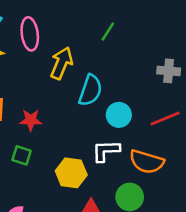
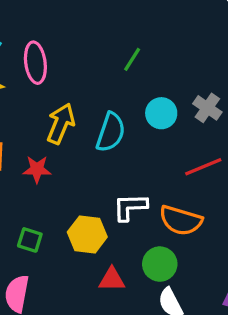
yellow arrow: (62, 63) -> (61, 124), moved
gray cross: (169, 71) -> (207, 108), turned 30
cyan circle: (119, 115) -> (161, 113), moved
green square: (22, 155) -> (30, 240), moved

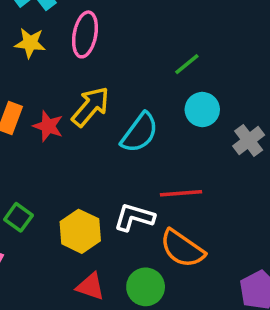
cyan circle: (161, 113) -> (202, 110), moved
red line: (203, 167) -> (181, 193), moved
red star: (37, 169) -> (48, 126), moved

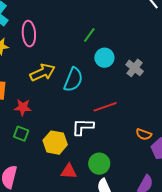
yellow arrow: (91, 107) -> (43, 72), turned 40
red star: (48, 126) -> (23, 107), moved
green square: (18, 217) -> (21, 134), moved
orange semicircle: (182, 249) -> (144, 134), moved, size x0.6

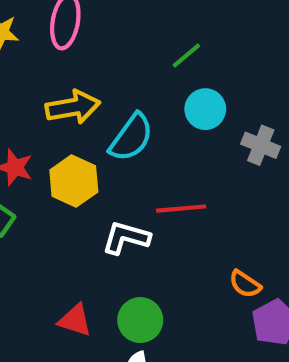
gray cross: (135, 68) -> (261, 145), turned -30
yellow hexagon: (55, 143) -> (74, 181), moved

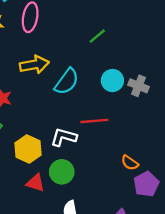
cyan circle: (205, 109) -> (112, 81), moved
yellow hexagon: (74, 181) -> (28, 149), moved
green circle: (140, 320) -> (62, 172), moved

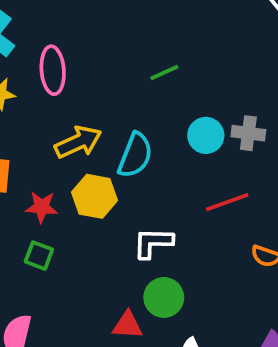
green line: (97, 36) -> (164, 72), turned 30
red line: (94, 121) -> (227, 202), moved
yellow hexagon: (28, 149) -> (95, 196), moved

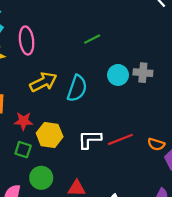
yellow hexagon: (95, 196) -> (50, 135), moved
red line: (227, 202) -> (120, 139), moved
green circle: (164, 297) -> (41, 178), moved

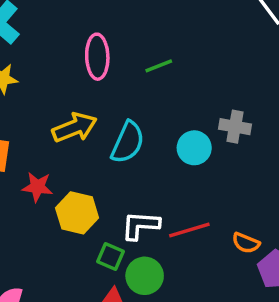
pink ellipse: (27, 40) -> (97, 57), moved
cyan circle: (118, 75) -> (194, 148), moved
green square: (23, 150) -> (111, 257), moved
green circle: (41, 178) -> (145, 276), moved

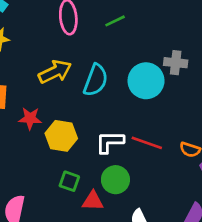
cyan circle: (194, 148) -> (146, 81), size x1.4
red line: (189, 230) -> (147, 143), turned 40
green square: (111, 257) -> (69, 181), moved

